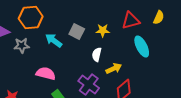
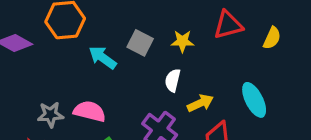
yellow semicircle: (159, 17) -> (272, 38), moved
gray star: (22, 45) -> (50, 115), moved
cyan ellipse: (142, 46) -> (254, 100), moved

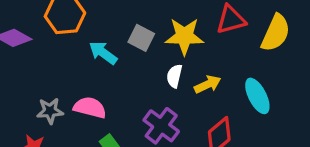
yellow semicircle: (272, 38) -> (276, 33), size x1.6
yellow star: (182, 41) -> (184, 36), size x1.6
yellow arrow: (200, 103) -> (208, 84), moved

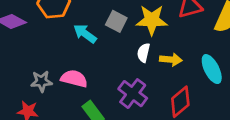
yellow arrow: (208, 84) -> (171, 60), turned 30

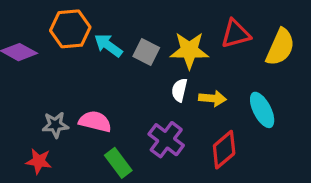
cyan arrow: (85, 34) -> (108, 45), moved

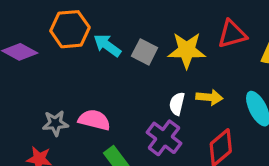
white semicircle: (179, 90) -> (177, 104), moved

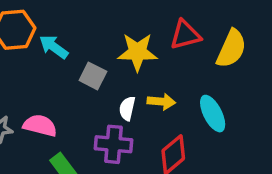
gray square: (145, 52) -> (93, 76), moved
purple cross: (164, 138) -> (113, 144), turned -32

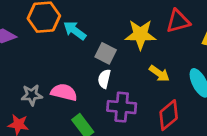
yellow arrow: (161, 102) -> (159, 73), turned 30
white semicircle: (127, 108) -> (104, 79), moved

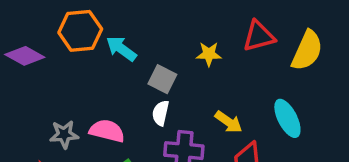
yellow star: (140, 35) -> (209, 54), size x0.6
yellow arrow: (159, 73) -> (228, 122), moved

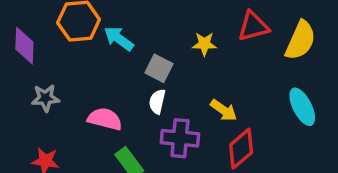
purple diamond: (25, 56) -> (24, 46), turned 63
cyan ellipse: (287, 118) -> (302, 107), moved
gray star: (64, 134) -> (45, 98), moved

